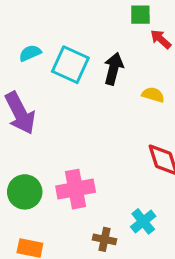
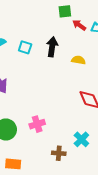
cyan square: (70, 65) -> (25, 47), size x0.6
pink cross: (76, 189) -> (37, 124), size x0.7

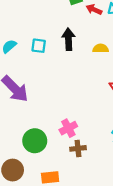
brown cross: (59, 153) -> (78, 148), moved

